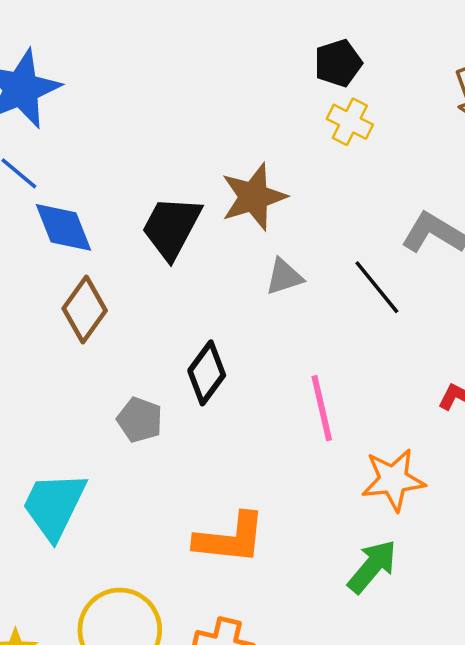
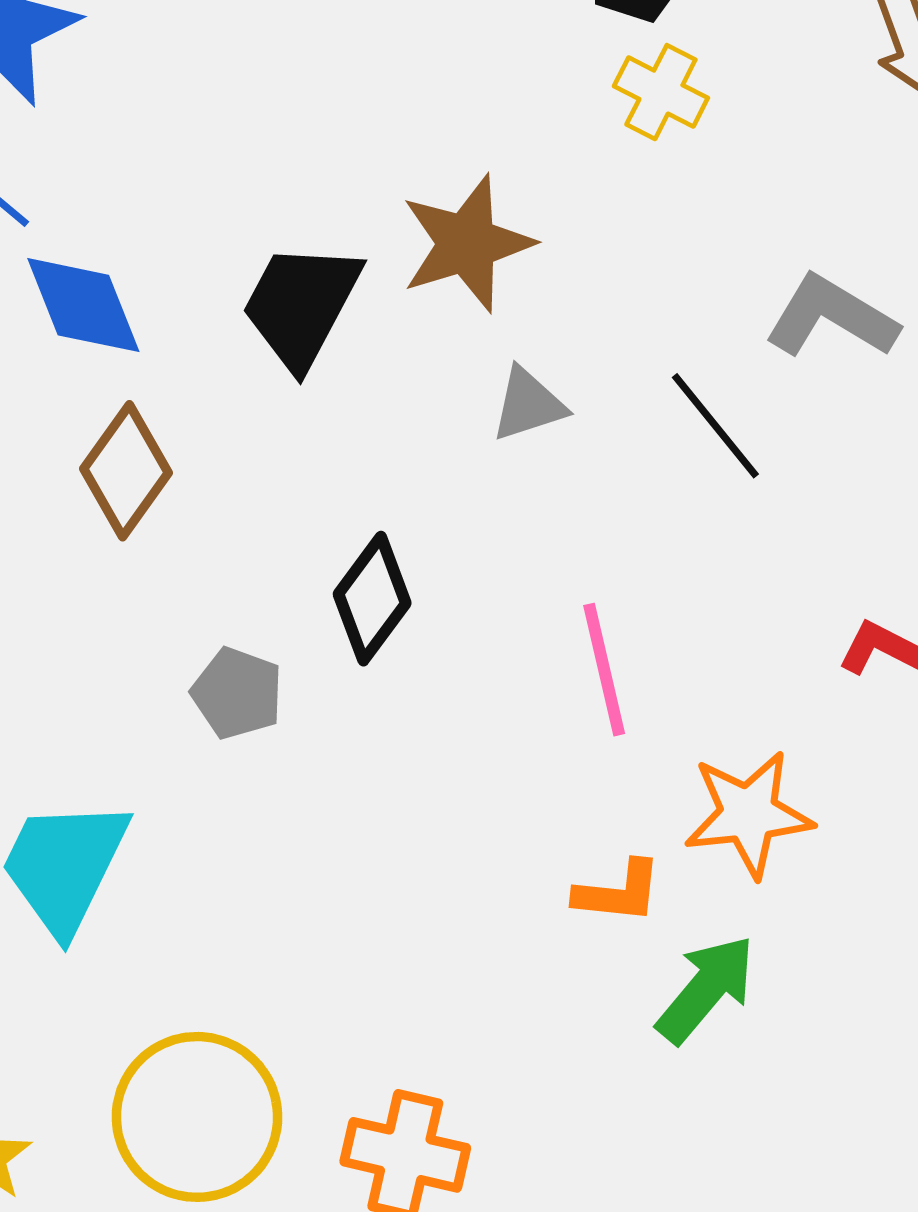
orange L-shape: (230, 538) -> (618, 892), moved, size x0.6

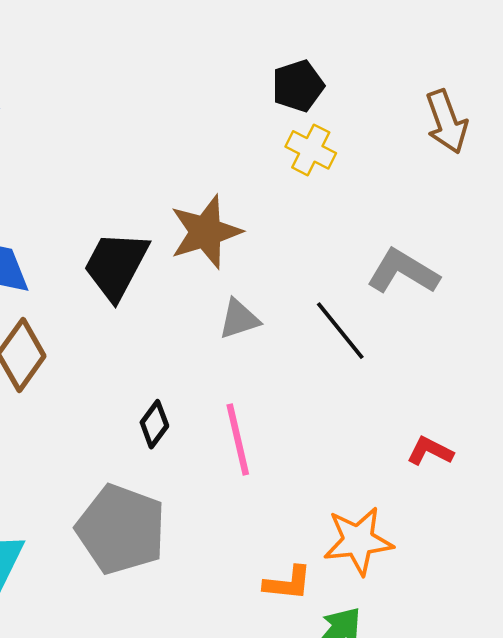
black diamond: (372, 599) -> (154, 424), size x0.7
pink line: (604, 670) -> (238, 440), moved
gray pentagon: (237, 693) -> (121, 529), moved, size x1.8

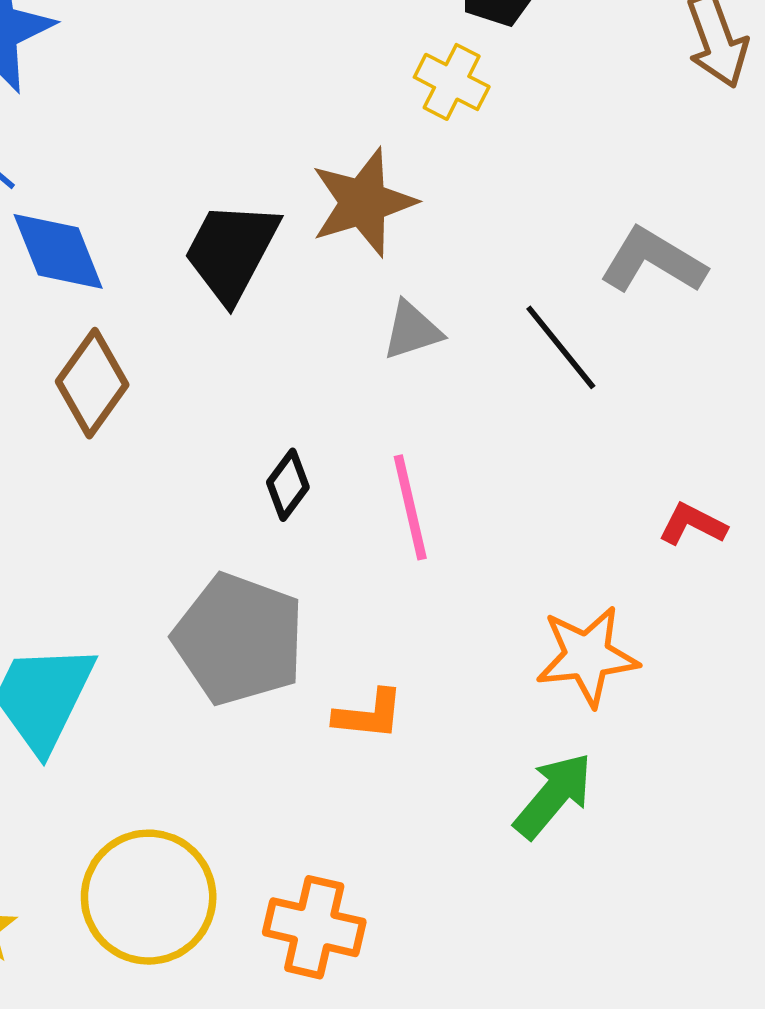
yellow cross: (311, 150) -> (452, 82), moved
orange L-shape: (288, 583) -> (369, 714), moved

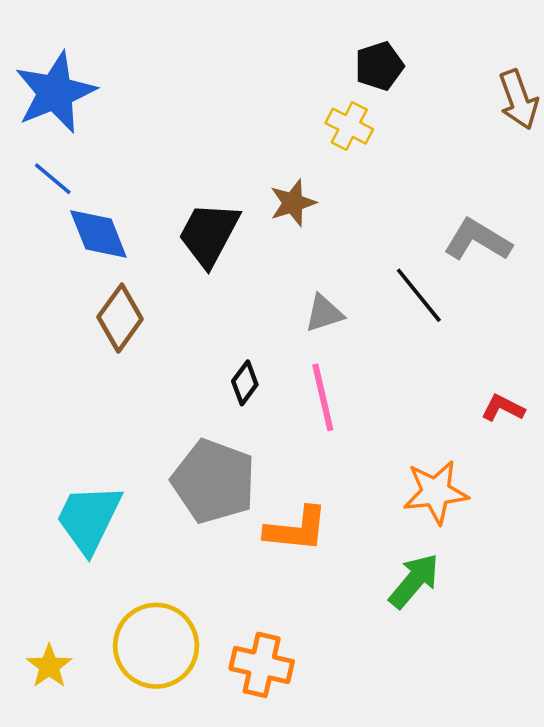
brown star: (363, 202) -> (293, 203), size x0.7
gray triangle: (412, 330) -> (324, 313), moved
orange L-shape: (369, 714) -> (296, 529), size x1.4

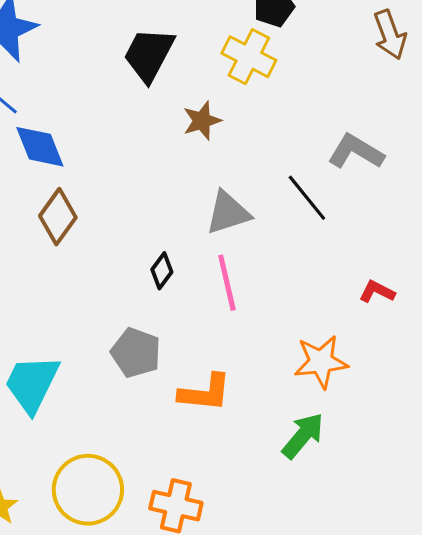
yellow cross: (349, 126) -> (249, 57), size x1.4
black trapezoid: (209, 234) -> (149, 55), moved
gray triangle: (324, 313) -> (228, 213), size x1.4
gray pentagon: (214, 481) -> (136, 353), size x0.7

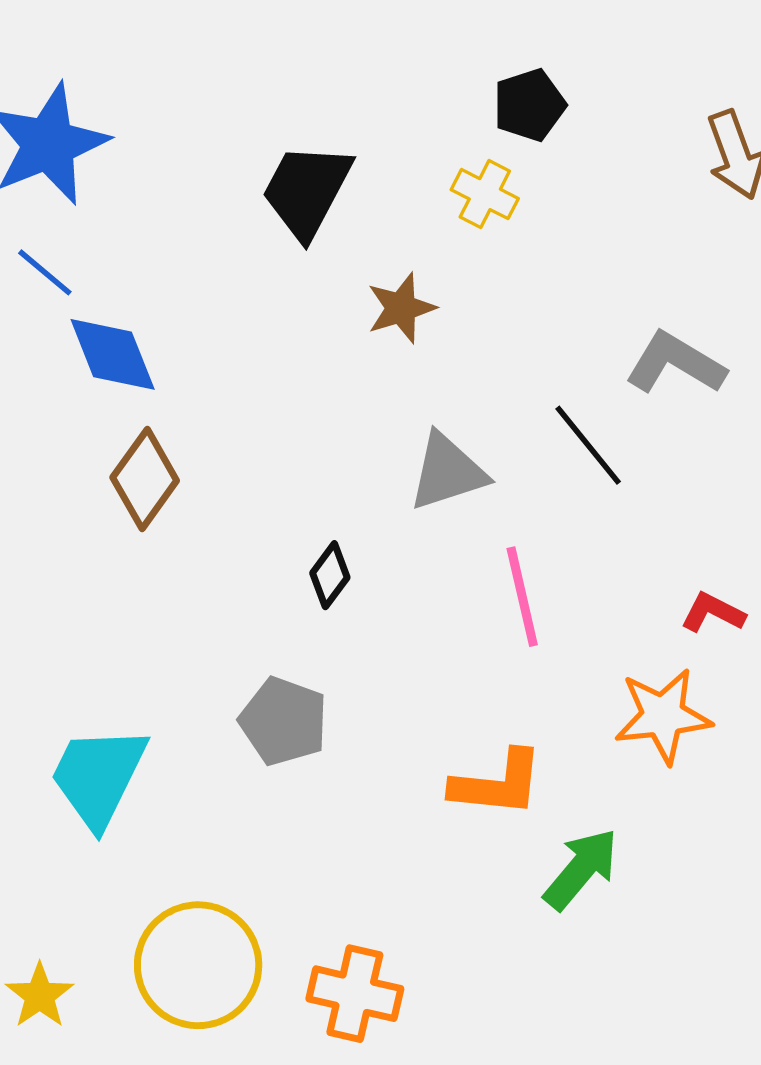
yellow cross: (249, 57) -> (485, 194), size x0.7
pink line: (227, 283) -> (522, 597), moved
orange star: (321, 362) -> (663, 716), moved
orange L-shape: (205, 393) -> (497, 784), moved

